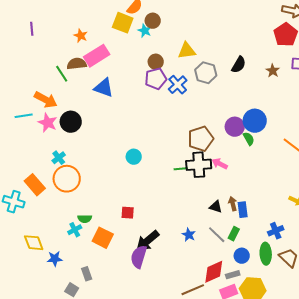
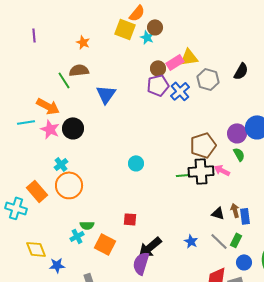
pink rectangle: (97, 56) -> (175, 62), moved, size x0.7
blue triangle: (104, 88) -> (106, 94), turned 45
green semicircle: (249, 139) -> (239, 154), moved

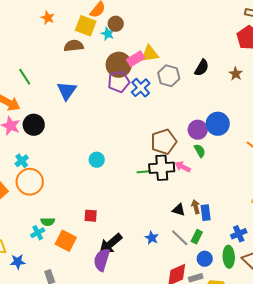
orange star: (83, 42) -> (48, 18), moved
brown circle: (158, 68) -> (119, 65), size x1.6
brown semicircle: (79, 70) -> (74, 46), moved

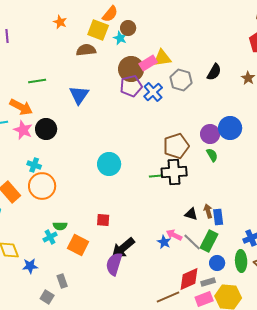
green line: (25, 77) -> (37, 81), turned -66
cyan circle: (97, 160) -> (109, 164), size x1.5
cyan cross: (22, 161) -> (34, 165), turned -32
pink arrow: (183, 167) -> (174, 235), moved
green rectangle: (197, 237) -> (209, 241), size x1.5

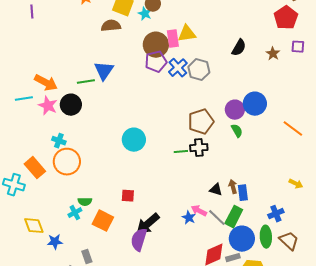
pink rectangle: (148, 63) -> (173, 39), turned -66
gray hexagon: (181, 80) -> (199, 70), moved
green line: (37, 81) -> (86, 82), moved
black cross: (174, 172) -> (199, 148), size x0.7
blue circle: (217, 263) -> (242, 239), size x1.6

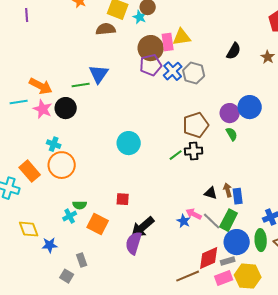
green line: (181, 152) -> (176, 155), turned -32

